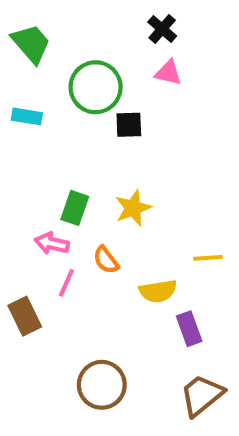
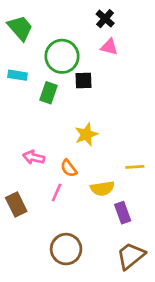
green rectangle: (75, 208) -> (49, 93), moved
pink line: (66, 283) -> (57, 192), moved

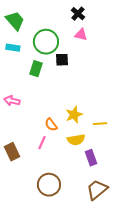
cyan rectangle: (18, 75) -> (13, 48), moved
yellow star: (86, 134) -> (74, 115), moved
pink arrow: (34, 157) -> (12, 101), moved

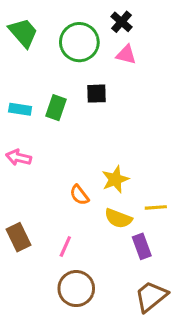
green circle: (46, 42) -> (79, 42), moved
cyan rectangle: (13, 48) -> (20, 109), moved
yellow line: (100, 124) -> (156, 207), moved
yellow semicircle: (76, 140) -> (118, 218), turned 30
pink line: (42, 143) -> (65, 246), moved

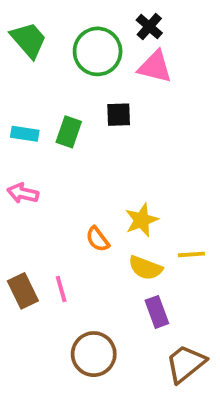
pink triangle: (126, 55) -> (155, 67), size x1.4
pink line: (65, 246) -> (61, 289), moved, turned -40
purple rectangle: (142, 246) -> (157, 312), moved

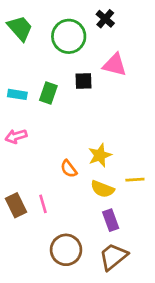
pink triangle: (155, 67) -> (115, 65), moved
pink arrow: (23, 193) -> (16, 136), turned -30
brown trapezoid: (186, 364) -> (113, 257), moved

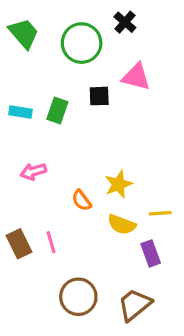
pink arrow: (16, 136) -> (33, 171), moved
purple rectangle: (111, 220) -> (151, 253), moved

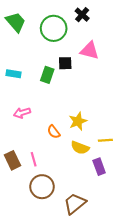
green rectangle: (57, 110) -> (47, 75), moved
brown circle: (78, 297) -> (42, 187), moved
brown trapezoid: (135, 305) -> (75, 204), moved

